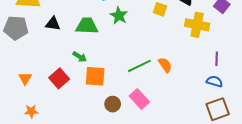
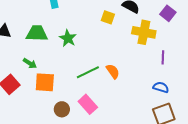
green star: (119, 16) -> (68, 38), moved
purple line: (217, 59) -> (163, 57), moved

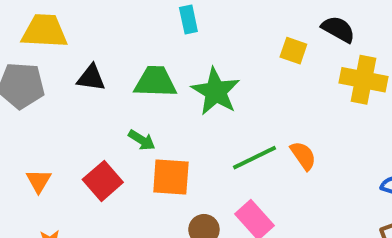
green star: (68, 38) -> (216, 91), size x1.4

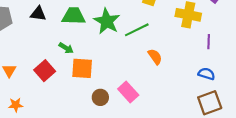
green line: (255, 158) -> (137, 30), moved

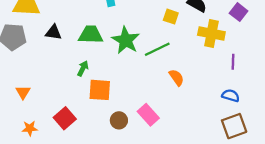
green arrow: (66, 48) -> (83, 68), turned -96
red square: (45, 71) -> (65, 118), moved

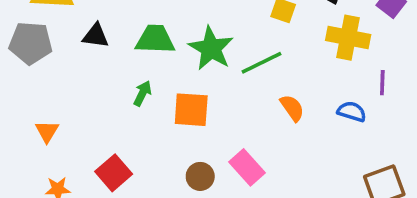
orange square: (100, 90) -> (191, 110), moved
blue semicircle: (231, 96) -> (352, 111), moved

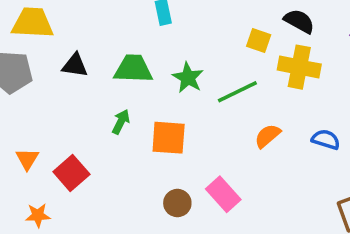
yellow cross: (348, 38) -> (299, 67), moved
green star: (211, 48) -> (188, 78), size x0.7
orange semicircle: (292, 108) -> (267, 136), turned -96
red square: (114, 173) -> (71, 173), moved

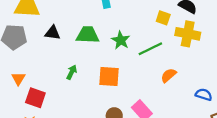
green arrow: (121, 122) -> (72, 72), moved
blue semicircle: (326, 139) -> (204, 95), moved
orange triangle: (27, 159) -> (18, 79), moved
red square: (71, 173) -> (35, 98), moved, turned -30

